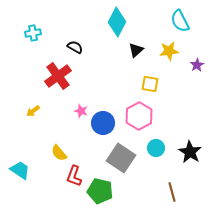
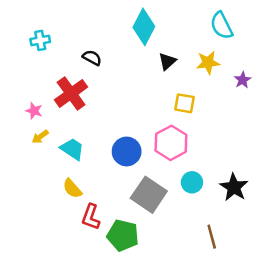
pink star: (81, 111) -> (34, 111), moved
cyan trapezoid: (20, 170) -> (72, 149), moved

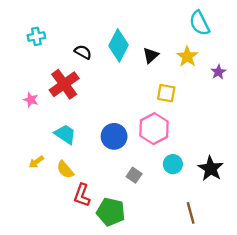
cyan diamond: (144, 27) -> (118, 45), moved
yellow star: (208, 63) -> (187, 56), turned -30
yellow arrow: (40, 137) -> (36, 162), moved
gray square: (149, 195) -> (134, 175), size x0.5

